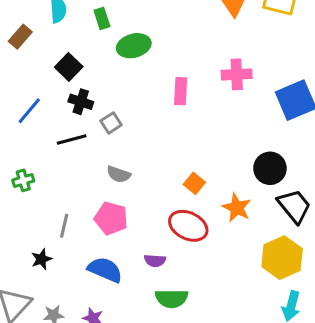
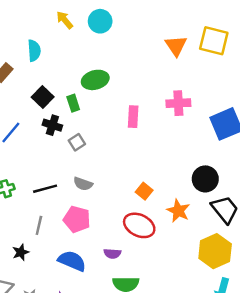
green rectangle: (102, 18) -> (73, 103), moved
black line: (72, 140) -> (45, 189), moved

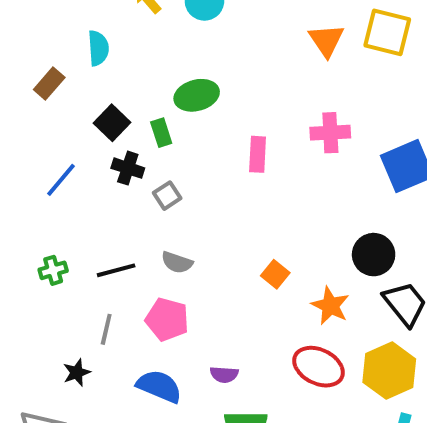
red ellipse: (139, 225) -> (319, 367), moved

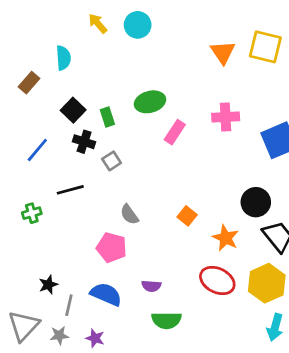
green ellipse: (197, 95) -> (150, 102), moved
pink rectangle: (258, 154) -> (175, 132), turned 30
gray semicircle: (177, 262) -> (129, 215), moved, turned 35
black line: (116, 270) -> (70, 190), moved
gray line: (106, 329) -> (69, 305), moved

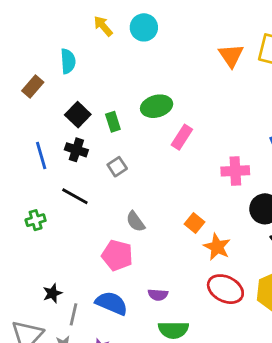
pink cross: (226, 117) -> (235, 171), moved
black cross: (84, 142) -> (76, 150), moved
blue line: (37, 150) -> (41, 155), turned -56
black line: (70, 190) -> (75, 196), turned 44
orange star: (226, 238) -> (217, 247), moved

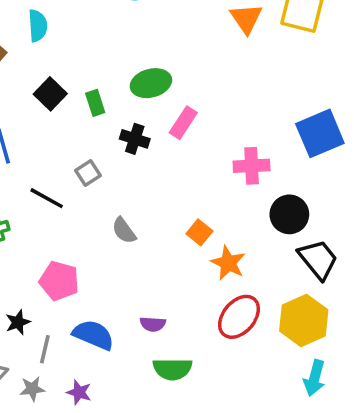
black cross: (76, 150) -> (135, 139), moved
gray square: (117, 167) -> (88, 173), moved
pink pentagon: (117, 255) -> (59, 281), moved
red ellipse: (225, 289) -> (239, 317), turned -76

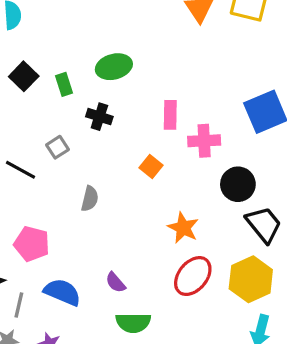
pink rectangle: (183, 123) -> (170, 115), moved, turned -32
gray semicircle: (124, 231) -> (90, 199), turned -130
orange square: (199, 232) -> (151, 167), moved
purple semicircle: (153, 324) -> (116, 282), turned 45

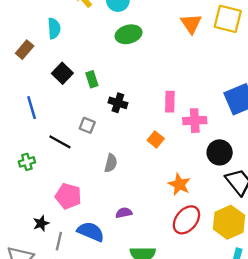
green ellipse: (114, 67) -> (129, 34), moved
gray square: (58, 147) -> (87, 125), turned -35
purple semicircle: (116, 282) -> (124, 213), moved, turned 119

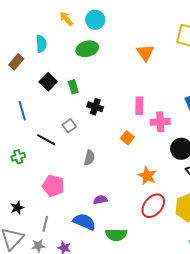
orange triangle: (191, 24) -> (145, 53), moved
green ellipse: (129, 34) -> (87, 49), moved
gray square: (87, 125) -> (69, 126), turned 32
black star: (41, 223) -> (17, 208), moved
blue semicircle: (91, 232) -> (84, 222), moved

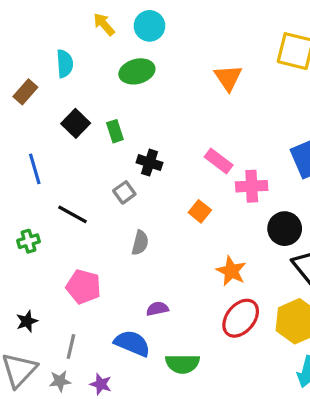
pink rectangle: (139, 106) -> (219, 161), turned -54
gray square: (69, 126) -> (124, 192), moved

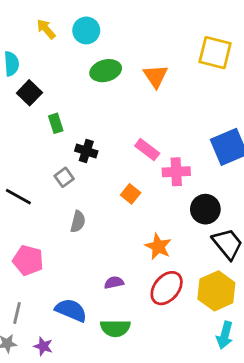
green ellipse: (137, 71) -> (106, 71), moved
black square: (76, 123) -> (29, 93), moved
purple semicircle: (157, 309) -> (114, 283), moved

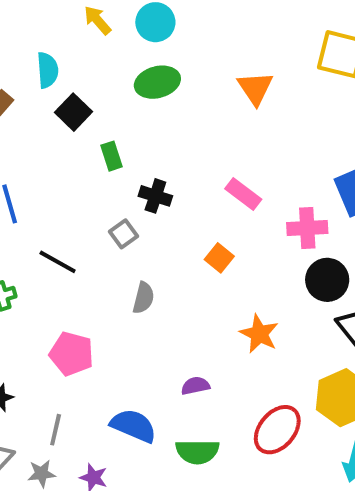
green ellipse: (106, 71) -> (157, 82), moved
pink cross: (176, 172) -> (307, 228), moved
red ellipse: (167, 288) -> (277, 430), moved

